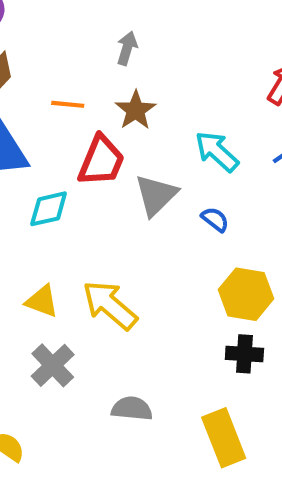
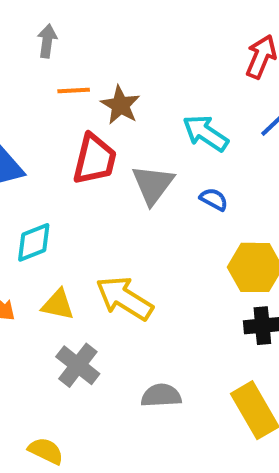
gray arrow: (127, 48) -> (47, 41), moved
orange line: (68, 104) -> (74, 91), moved
cyan diamond: (49, 209) -> (34, 242), moved

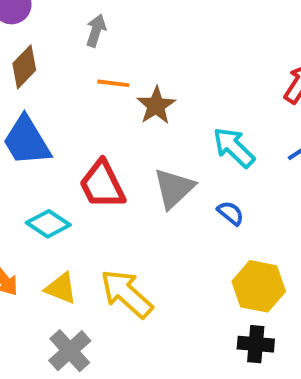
red trapezoid: (95, 159) -> (102, 185), moved, turned 130
cyan diamond: (34, 242) -> (48, 224), turned 45

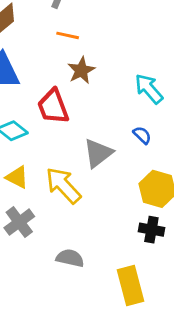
brown star: (156, 105) -> (81, 70), moved
gray triangle: (174, 188) -> (98, 153), moved

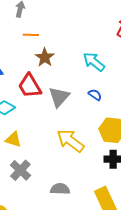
gray triangle: (98, 153) -> (59, 97), moved
yellow arrow: (63, 185) -> (70, 141), moved

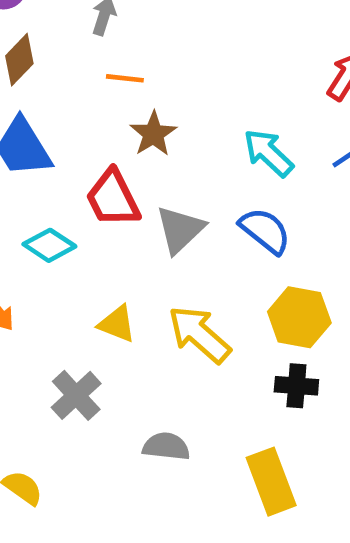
blue semicircle: (95, 95) -> (265, 231), size x1.6
yellow triangle: (13, 139) -> (117, 324), moved

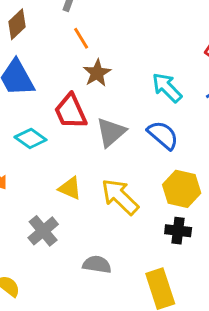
orange line: (125, 78) -> (81, 38), turned 50

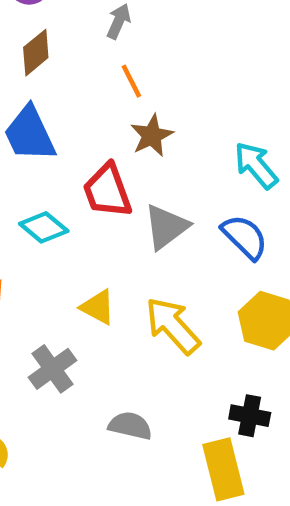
black cross: (178, 231) -> (250, 416), moved

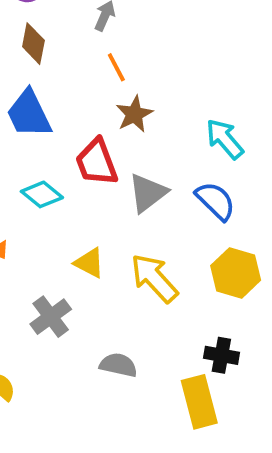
brown diamond: (36, 53) -> (33, 44), turned -39

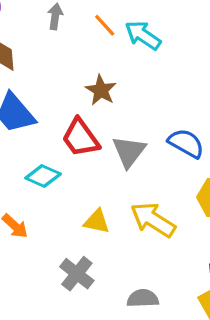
orange line: (116, 67) -> (105, 25), moved
cyan arrow: (225, 139) -> (143, 35), moved

